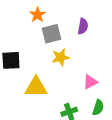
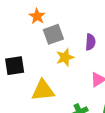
purple semicircle: (83, 26) -> (90, 42), moved

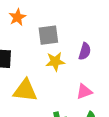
orange star: (37, 16) -> (17, 17), moved

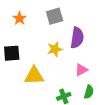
gray square: (48, 35) -> (55, 16), moved
purple semicircle: (85, 51) -> (77, 38), size x1.5

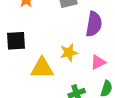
yellow star: (55, 49) -> (69, 53), moved

